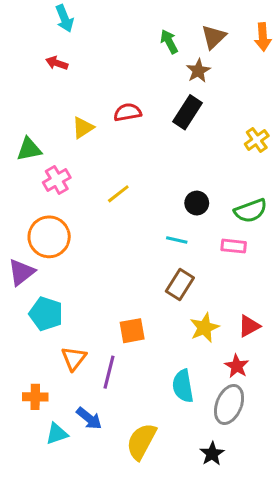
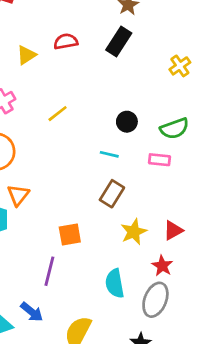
orange triangle: (74, 358) -> (18, 195), moved

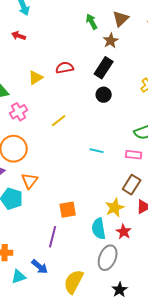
black circle: (127, 122) -> (104, 95), moved
brown rectangle: (112, 194) -> (132, 185), moved
red star: (162, 266) -> (124, 232), moved
cyan semicircle: (115, 283) -> (99, 229), moved
gray ellipse: (155, 300) -> (108, 258), moved

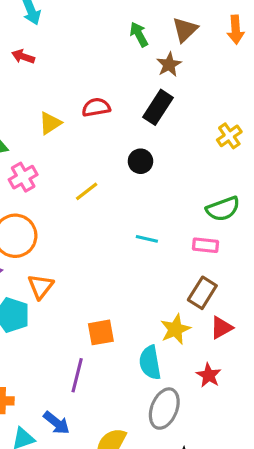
black circle: (104, 95) -> (140, 161), moved
red star: (124, 232) -> (209, 375), moved

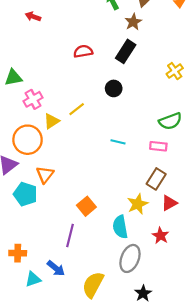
yellow triangle: (50, 123) -> (52, 121), moved
orange square: (101, 332) -> (86, 206), turned -30

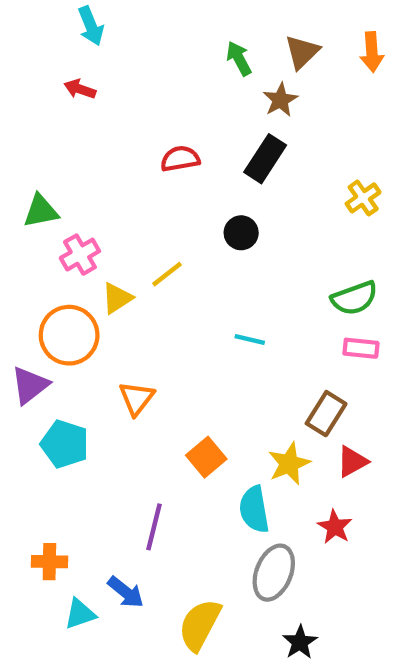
pink rectangle: (158, 146) -> (361, 348), moved
orange triangle: (45, 175) -> (137, 398), moved
orange square: (86, 206) -> (206, 457), moved

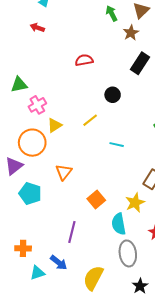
black rectangle: (265, 159) -> (140, 63), moved
yellow line: (167, 274) -> (90, 120), moved
gray ellipse: (274, 573) -> (128, 253), turned -30

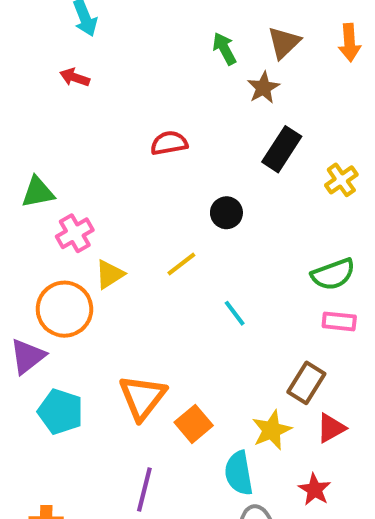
cyan line: (117, 145) -> (235, 313), turned 40
orange triangle: (64, 172) -> (142, 397), moved, size x1.4

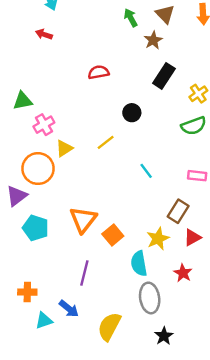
brown triangle: (284, 43) -> (165, 14), turned -30
green semicircle: (333, 274) -> (194, 126), moved
cyan line: (235, 313) -> (146, 171), moved

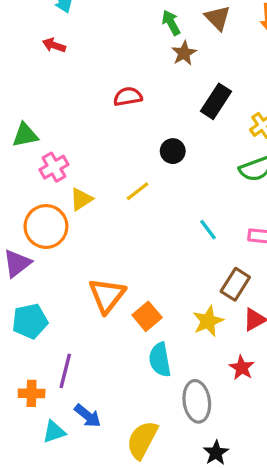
brown star: (153, 40) -> (184, 53), moved
cyan line: (146, 171) -> (208, 230), moved
cyan pentagon: (36, 228) -> (30, 321), moved, turned -30
cyan semicircle: (139, 264) -> (160, 360), moved
purple line: (84, 273) -> (65, 371), moved

